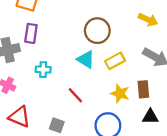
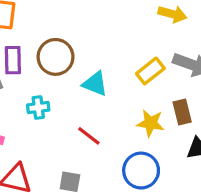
brown circle: (97, 31) -> (56, 57), moved
yellow rectangle: (115, 61) -> (150, 71), moved

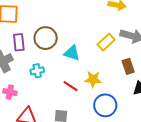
yellow star: (150, 123) -> (93, 79), moved

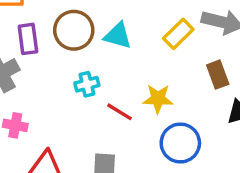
cyan triangle: (72, 53) -> (118, 36), moved
cyan cross: (37, 71) -> (87, 84), moved

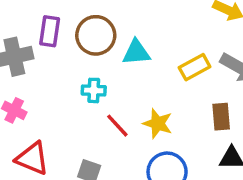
cyan triangle: (118, 36) -> (136, 52), turned -36

